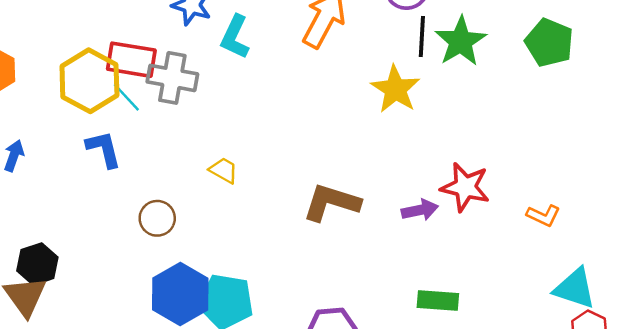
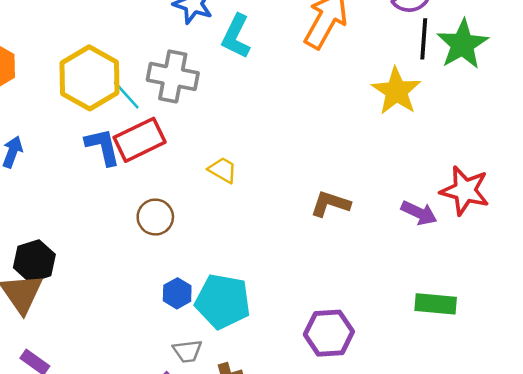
red rectangle: (131, 60) -> (140, 140), moved, turned -36
brown L-shape: (331, 202) -> (330, 204), size x0.7
purple arrow: (420, 210) -> (419, 213), turned 36
blue hexagon: (180, 294) -> (177, 293), size x0.5

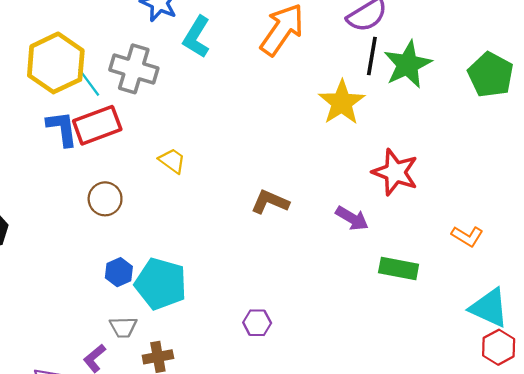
red star: (465, 191) -> (395, 172), moved
green rectangle: (436, 304) -> (399, 268), moved
purple hexagon: (329, 333) -> (257, 323), size x0.6

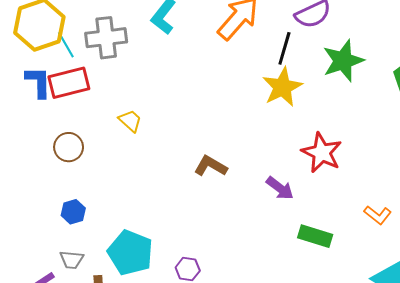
black line: (372, 56) -> (284, 48), moved
gray cross: (134, 69) -> (106, 38), turned -30
cyan pentagon: (161, 284) -> (130, 253), moved

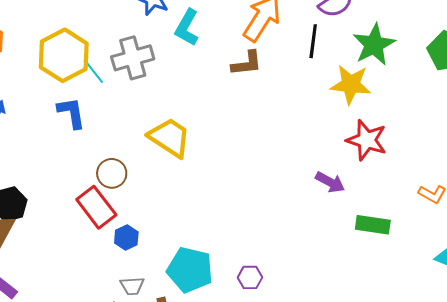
red rectangle: (69, 83) -> (96, 207), moved, turned 75
yellow star: (282, 87) -> (351, 84), moved, turned -30
yellow trapezoid: (130, 121) -> (170, 138), size x1.8
brown L-shape: (211, 166) -> (247, 63), moved, turned 152

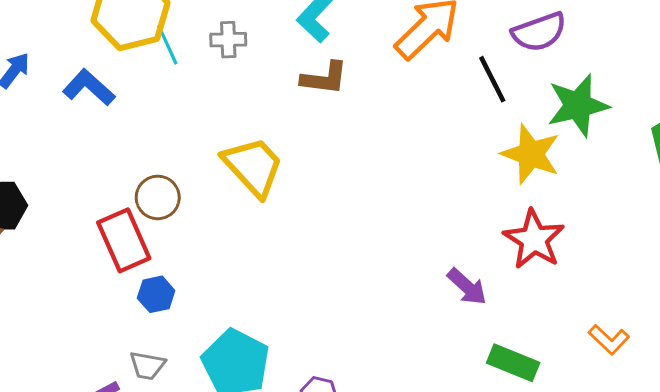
black line: (313, 41) -> (492, 79), turned -48
gray cross: (133, 58) -> (228, 40), size x0.6
brown L-shape: (247, 63) -> (324, 78), moved
blue L-shape: (71, 113) -> (89, 87), moved, turned -52

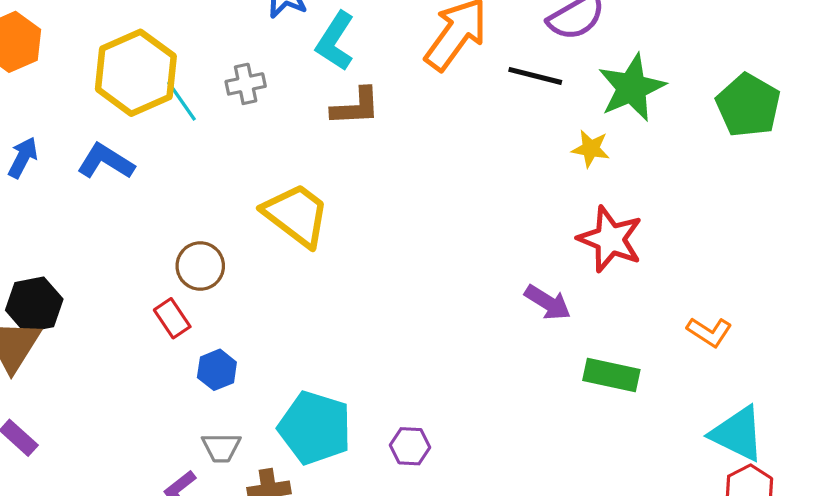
black line: (492, 79) -> (535, 76), turned -39
yellow star: (531, 154) -> (591, 149), size x0.6
red rectangle: (124, 240) -> (172, 318), size x0.6

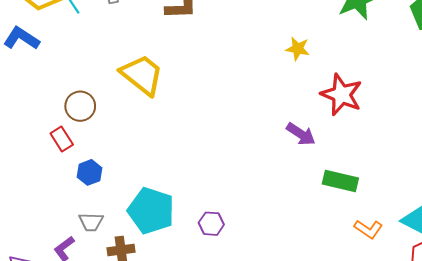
yellow star: (591, 149) -> (298, 49), moved
orange L-shape: (709, 332) -> (368, 229), moved

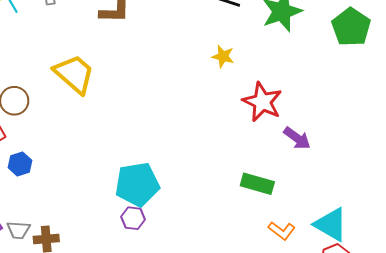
purple arrow: (301, 134) -> (297, 138), moved
cyan pentagon: (151, 211) -> (137, 184), moved, turned -30
gray trapezoid: (91, 222) -> (19, 230), moved

